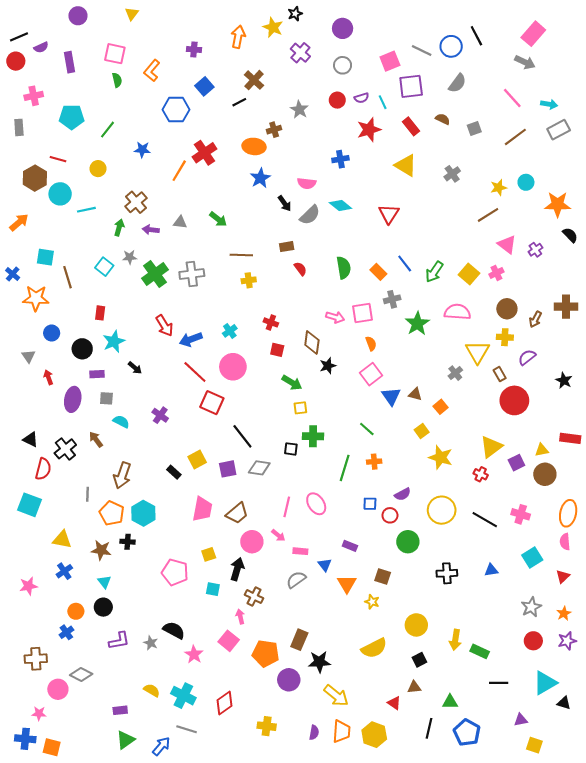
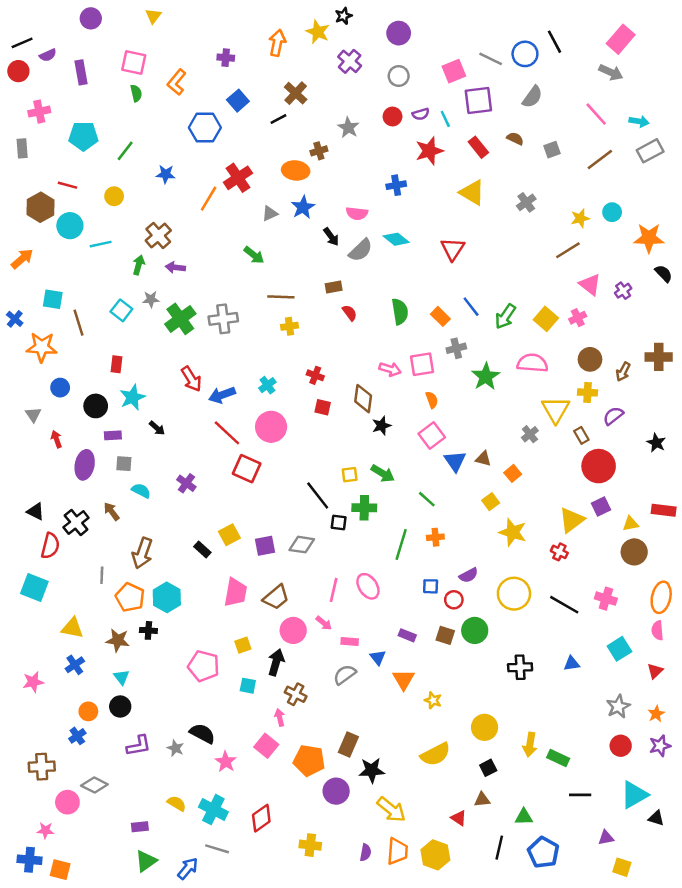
gray triangle: (180, 222) -> (270, 213), moved, turned -32
green arrow: (292, 383) -> (383, 473), moved
black line: (242, 436) -> (318, 496), moved
purple square: (516, 463) -> (601, 507), moved
brown square: (383, 576) -> (445, 635), moved

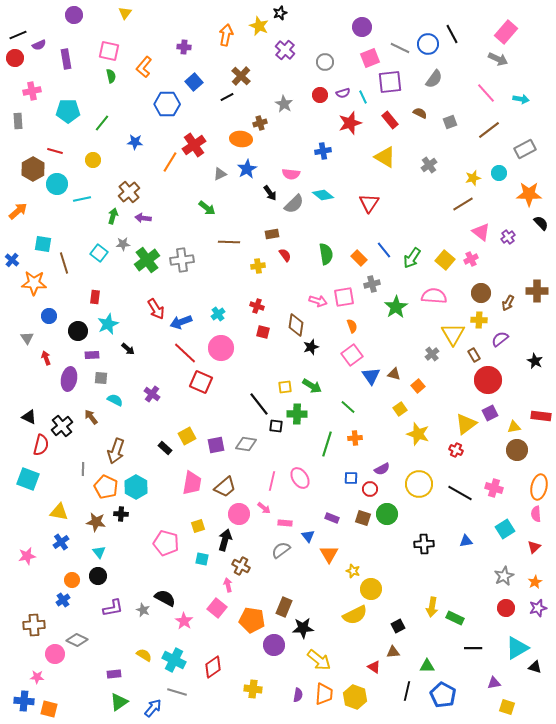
purple circle: (399, 33) -> (362, 27), moved
gray rectangle: (650, 151) -> (525, 149), moved
yellow cross: (289, 326) -> (258, 266), moved
yellow circle: (485, 727) -> (371, 589), moved

